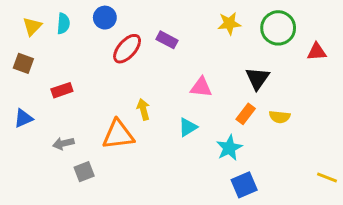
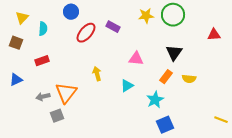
cyan semicircle: (63, 23) -> (43, 29), moved
yellow star: (229, 23) -> (146, 16), moved
green circle: (278, 28) -> (173, 15), moved
orange triangle: (118, 135) -> (66, 93), moved, turned -45

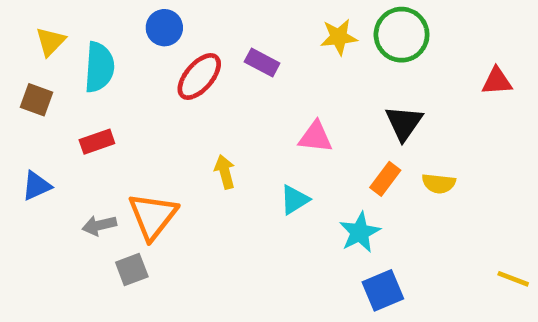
cyan semicircle: (43, 29) -> (99, 67), size x1.5

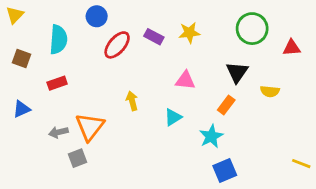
green circle: (402, 35) -> (252, 29), moved
yellow star: (339, 37) -> (189, 33), moved
yellow triangle: (50, 42) -> (15, 15), moved
yellow semicircle: (439, 183) -> (270, 91), moved

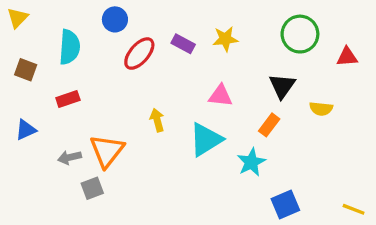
cyan triangle: (173, 117) -> (206, 140), size x1.6
yellow line: (301, 164) -> (354, 209), moved
blue square: (225, 170) -> (285, 204), moved

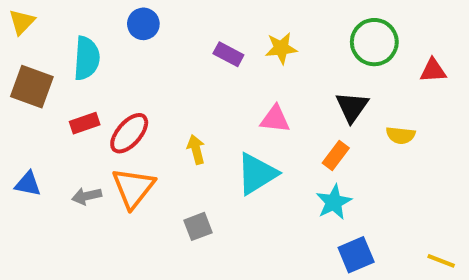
red ellipse: (139, 54) -> (129, 133), moved
brown square: (26, 70) -> (32, 87), size x1.5
blue triangle: (26, 130) -> (28, 184), moved, turned 35
cyan star: (251, 162) -> (334, 202), moved
gray square: (92, 188) -> (198, 226), moved

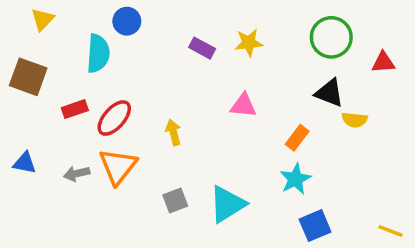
yellow triangle: (22, 22) -> (43, 19), moved
cyan semicircle: (87, 58) -> (98, 53), moved
black triangle: (352, 107) -> (329, 93), moved, turned -44
cyan triangle: (257, 174) -> (227, 204), moved

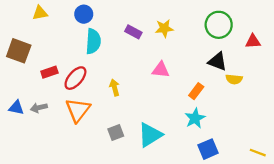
yellow triangle: (43, 19) -> (40, 13), moved, turned 35
cyan semicircle: (98, 53) -> (93, 41), moved
gray arrow: (77, 174) -> (39, 108), moved

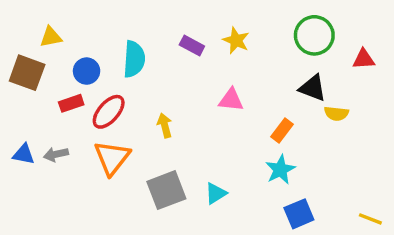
yellow triangle: (40, 13) -> (51, 37), moved
blue circle: (84, 14) -> (87, 71), moved
yellow star: (164, 28) -> (236, 40), turned 30
gray square: (116, 132) -> (166, 190), size x1.6
cyan triangle: (150, 135) -> (216, 193), size x0.6

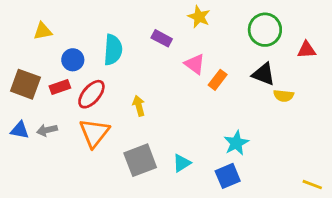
yellow star: (236, 40) -> (199, 17), moved
brown square: (27, 73) -> (25, 84), moved
pink triangle: (231, 100) -> (195, 64), moved, turned 30
orange rectangle: (282, 131) -> (218, 80), moved
blue square: (299, 214) -> (228, 176), moved

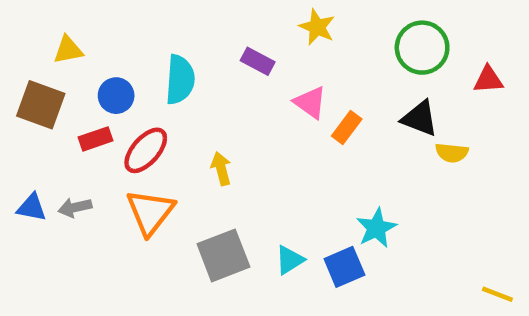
brown square: (25, 84) -> (41, 105), moved
blue square: (228, 176) -> (344, 267), moved

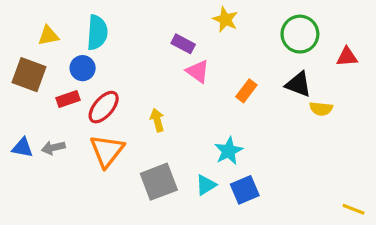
cyan semicircle: (180, 80) -> (97, 32), moved
pink triangle: (310, 102) -> (198, 71), moved
cyan star: (376, 228) -> (229, 151), moved

